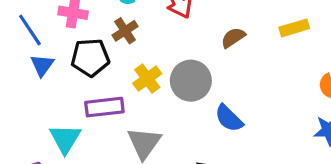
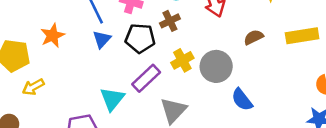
yellow rectangle: (294, 28) -> (302, 36), size x1.4
purple rectangle: (104, 107) -> (146, 78), turned -44

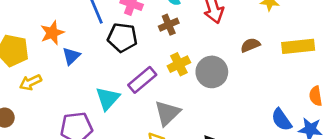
black pentagon: (140, 38) -> (122, 38), moved
blue triangle: (102, 39) -> (71, 56), moved
blue semicircle: (242, 100) -> (281, 120), moved

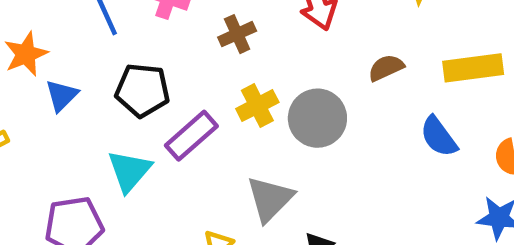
black pentagon: (122, 38) -> (142, 90), moved
gray triangle: (167, 113) -> (270, 199), moved
blue semicircle: (281, 120) -> (439, 137), moved

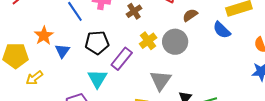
brown semicircle: (386, 68) -> (190, 15), moved
blue semicircle: (439, 137) -> (222, 30), moved

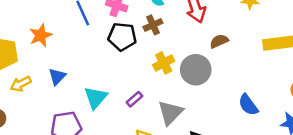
blue semicircle: (222, 30) -> (248, 105), moved
black pentagon: (97, 43) -> (122, 37), moved
blue triangle: (62, 51) -> (57, 77), moved
purple rectangle: (122, 59) -> (134, 99), moved, size x0.6

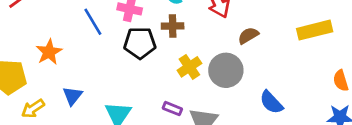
brown cross: (153, 25) -> (173, 26), turned 30
purple rectangle: (134, 99) -> (172, 109), moved, turned 70
blue semicircle: (248, 105) -> (271, 102), moved

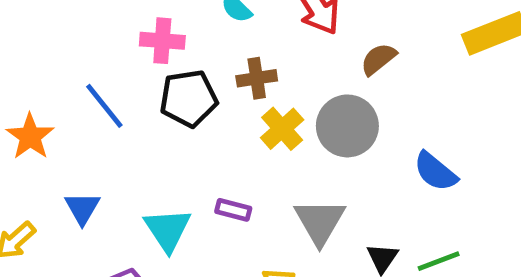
blue line: (93, 22) -> (104, 106), moved
brown cross: (173, 26) -> (257, 78), moved
purple rectangle: (172, 109) -> (233, 210), moved

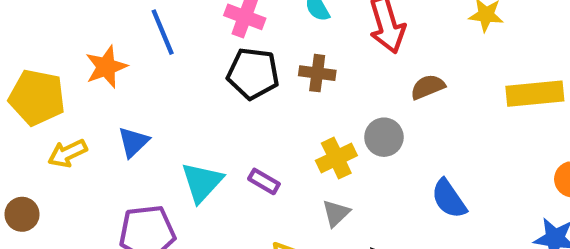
blue line: (104, 106) -> (163, 32), moved
gray circle: (347, 126) -> (384, 137), size x0.7
yellow cross: (282, 129) -> (336, 158), moved
gray triangle: (320, 222) -> (336, 213), size x0.6

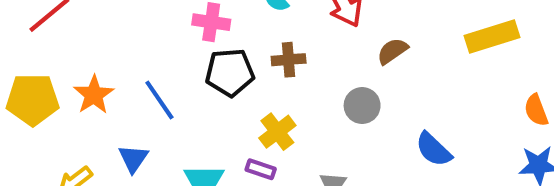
blue line: (163, 32) -> (159, 100), moved
yellow pentagon: (37, 97) -> (33, 99), moved
yellow cross: (336, 158) -> (277, 132), moved

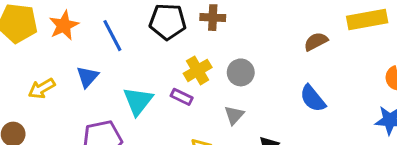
brown semicircle: (392, 51) -> (316, 42), moved
gray circle: (362, 106) -> (241, 72), moved

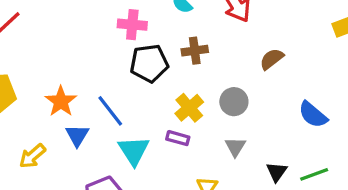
orange star: (64, 25) -> (61, 101), moved
blue line: (112, 36) -> (110, 111), moved
brown semicircle: (316, 42) -> (272, 59), moved

